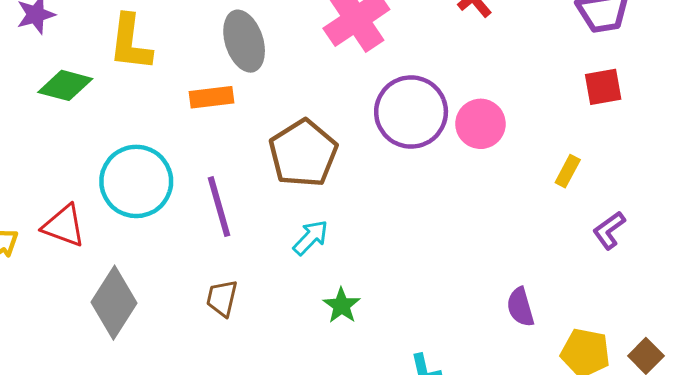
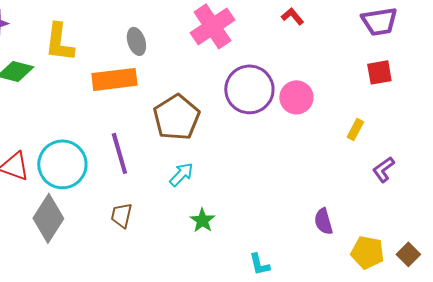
gray ellipse: (244, 41) -> (136, 41), size x0.7
orange rectangle: (212, 97) -> (114, 79), size x1.5
cyan circle: (136, 181) -> (62, 164), moved

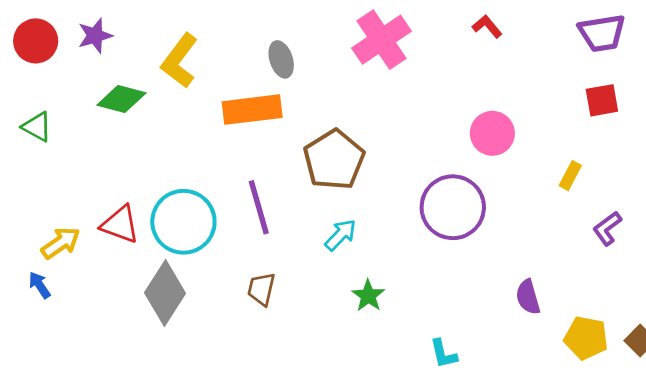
yellow L-shape: (59, 42) -> (180, 61), turned 30
purple circle: (249, 89) -> (453, 207), moved

